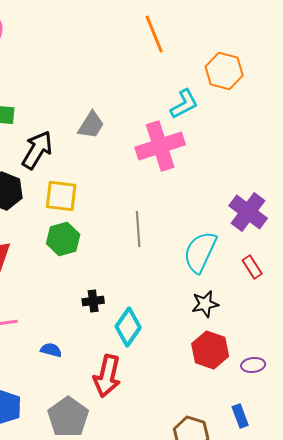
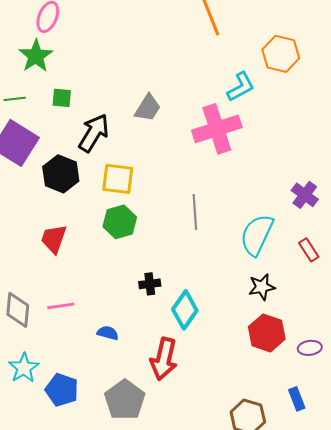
purple cross: (248, 212) -> (305, 195), size x0.7

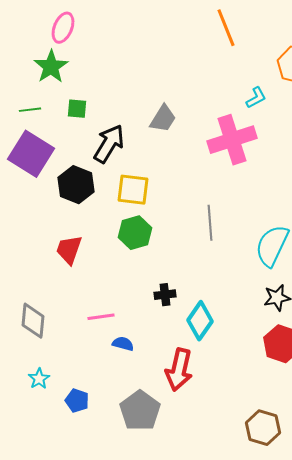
cyan L-shape: (241, 87) -> (256, 98), size x0.7
pink line: (61, 306) -> (101, 317), moved
cyan star: (24, 368) -> (39, 379), size x0.7
blue pentagon: (62, 390) -> (77, 401), size x0.7

